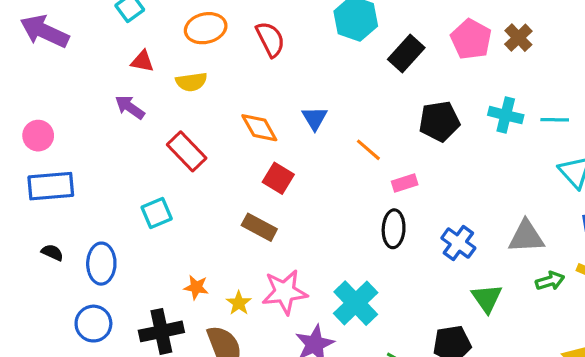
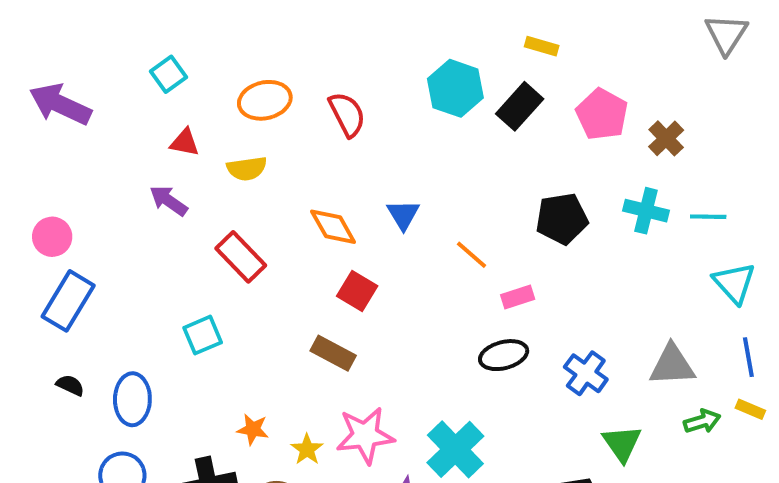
brown cross: (518, 38) -> (666, 138), moved
black rectangle: (406, 53) -> (520, 106), moved
blue rectangle: (51, 186) -> (68, 301), turned -54
black ellipse: (394, 229) -> (504, 355), turned 72

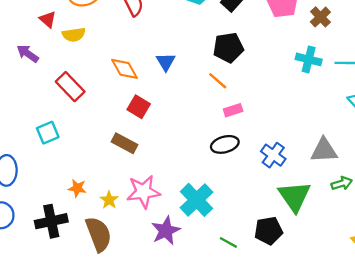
red triangle: (185, 142) -> (48, 19), moved, turned 30
black pentagon: (562, 219) -> (228, 48), moved
orange line: (471, 255) -> (218, 81), moved
green triangle: (622, 443) -> (294, 196), size x1.4

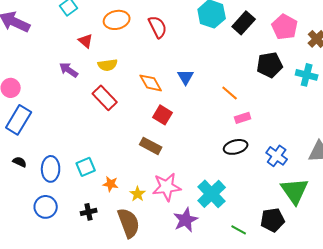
yellow semicircle: (74, 35) -> (108, 65), moved
black pentagon: (228, 48) -> (270, 65), moved
cyan square: (48, 133) -> (86, 167), moved
black cross: (51, 221) -> (89, 212), size x0.6

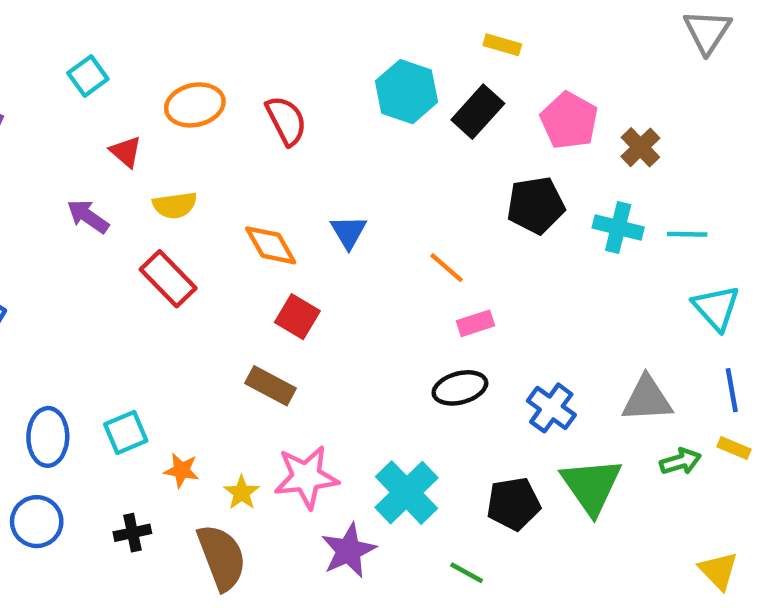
black pentagon: (273, 220) -> (513, 504), moved

